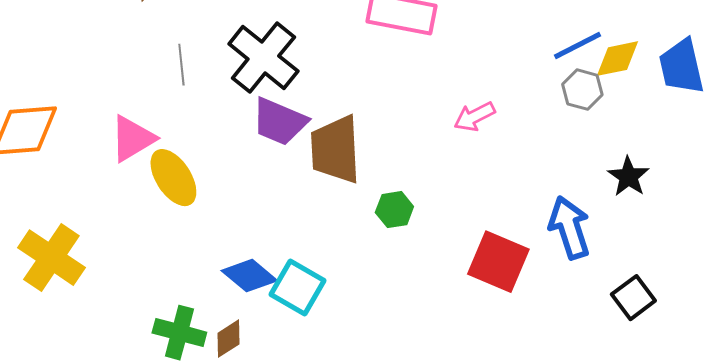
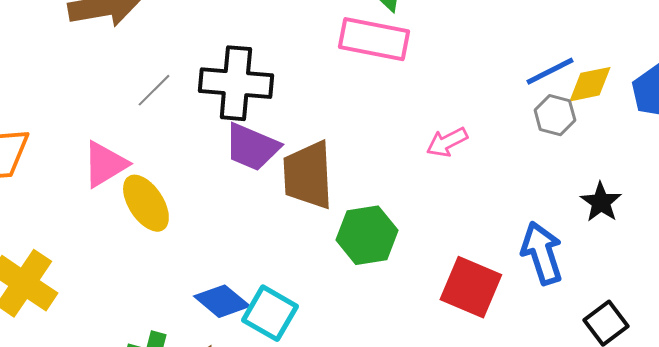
black cross: (263, 58) -> (236, 83), turned -34
gray line: (181, 65) -> (154, 90), turned 51
green hexagon: (394, 210) -> (367, 235), size x1.6

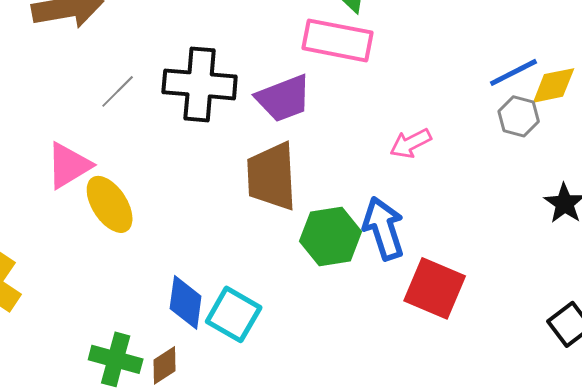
purple trapezoid: (252, 147) -> (284, 98), moved, turned -44
blue arrow: (542, 253) -> (384, 228), moved
blue diamond: (222, 301) -> (186, 302), turned 58

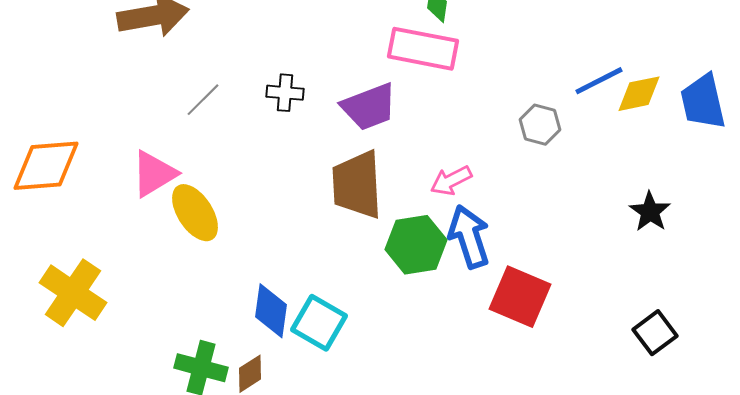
black cross: (200, 84) -> (285, 93), size x0.5
gray hexagon: (519, 116) -> (540, 125), moved
pink arrow: (411, 143) -> (451, 181), moved

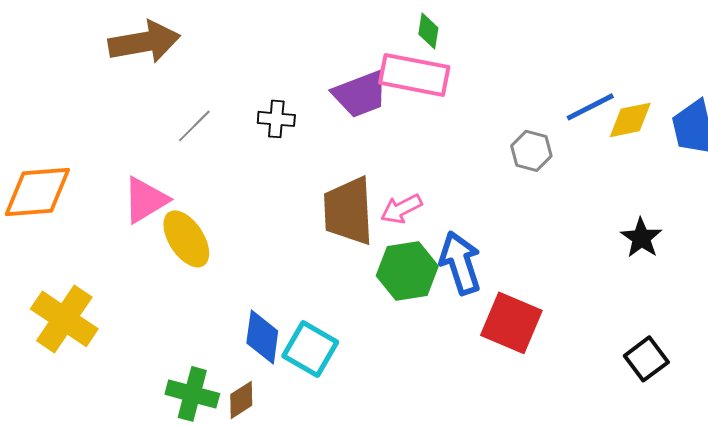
purple trapezoid: (369, 107) -> (360, 94), moved
pink arrow: (451, 181) -> (401, 209), moved

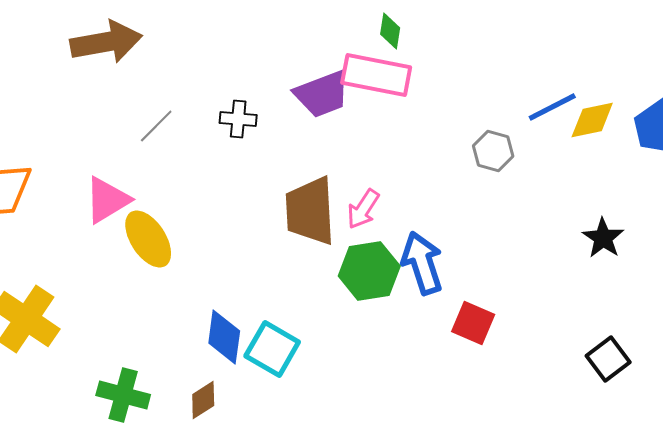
pink arrow: (401, 209) -> (363, 209), turned -30
red square: (511, 323) -> (473, 323), size x0.7
green cross: (192, 394) -> (123, 395), moved

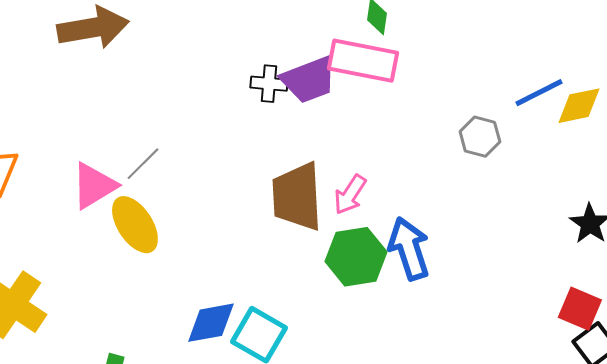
black cross: (238, 119) -> (269, 84), moved
gray line: (156, 126) -> (143, 164), moved
red square: (473, 323) -> (580, 309), moved
blue diamond: (224, 337) -> (211, 323), turned 72

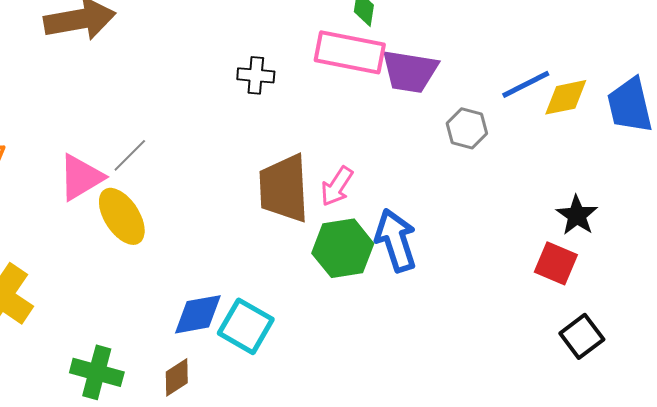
purple trapezoid: (309, 80) -> (410, 71), moved, turned 30
red square: (580, 309) -> (556, 263), moved

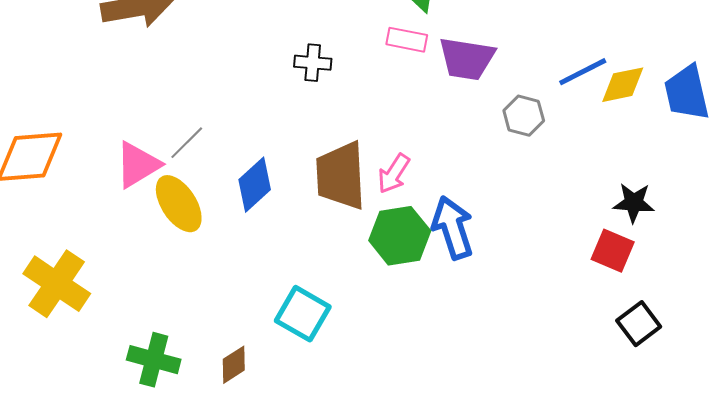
pink rectangle: (350, 52) -> (407, 40), size x0.6
black star: (577, 215) -> (634, 203), turned -30
blue diamond: (198, 314) -> (255, 185), moved, turned -32

